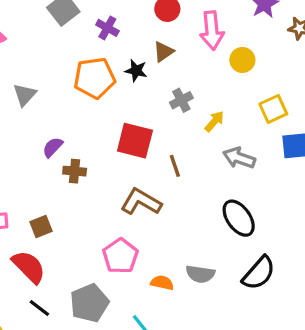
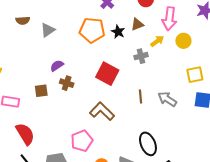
yellow arrow: (214, 121) -> (157, 41), moved
brown line: (175, 166) -> (140, 96), moved
black ellipse: (239, 218) -> (148, 144), moved
brown square: (41, 226) -> (41, 91), moved

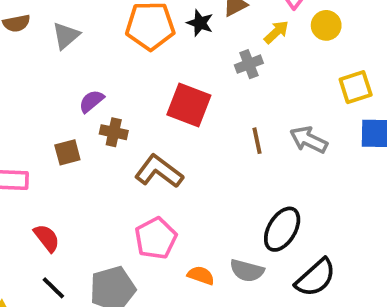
brown L-shape: (102, 111) -> (159, 171), moved
red semicircle: (25, 134) -> (47, 238), size x0.7
black ellipse: (148, 144) -> (282, 229), turned 60

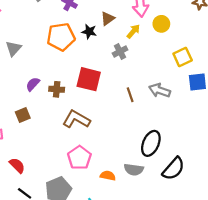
brown cross: (114, 132) -> (57, 89), moved

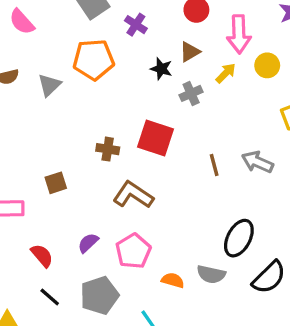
orange pentagon: (61, 37) -> (94, 60), moved
gray cross: (120, 52) -> (191, 93), moved
purple semicircle: (33, 84) -> (88, 243), moved

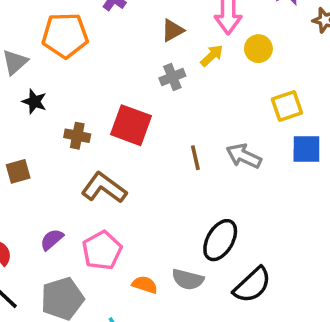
black star: (161, 69) -> (34, 102), moved

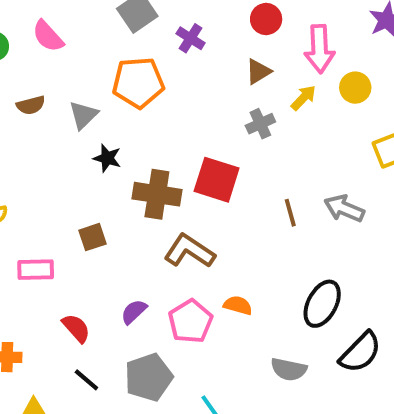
brown cross: (77, 136) -> (157, 194), size x1.6
gray semicircle: (188, 279) -> (289, 369), moved
orange semicircle: (145, 285) -> (238, 305), moved

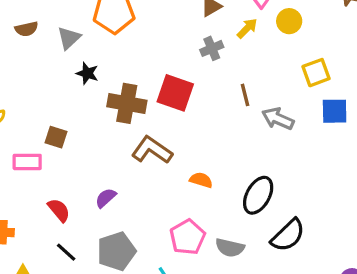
brown line: (290, 213) -> (245, 95), moved
brown square: (93, 237) -> (56, 137), moved, turned 35
orange semicircle: (238, 305) -> (201, 180), moved
pink pentagon: (190, 321) -> (187, 237), moved

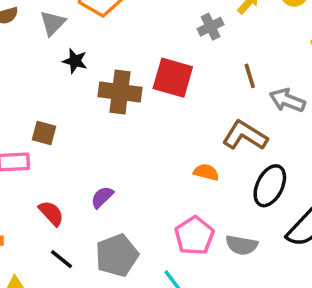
brown L-shape: (152, 150) -> (245, 135), moved

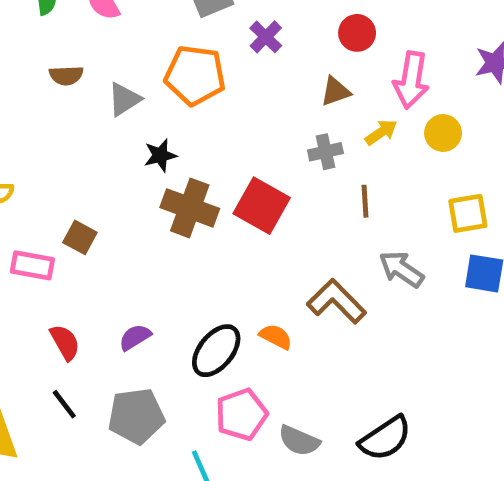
black star: (75, 61) -> (160, 155), moved, turned 30
brown line: (250, 76) -> (365, 201), moved
black ellipse: (270, 186) -> (216, 351), moved

